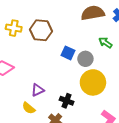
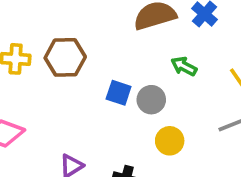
yellow circle: (93, 82) -> (170, 141), size x0.6

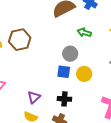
blue square: (119, 93) -> (64, 72), moved

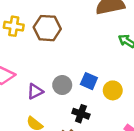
gray circle: (70, 54) -> (62, 85), moved
purple triangle: (34, 97) -> (35, 91), moved

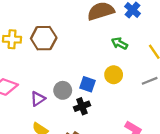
yellow circle: (113, 90) -> (114, 75), moved
black cross: (81, 114) -> (82, 106), moved, turned -35

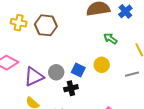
purple triangle: (38, 99) -> (34, 77), size x1.5

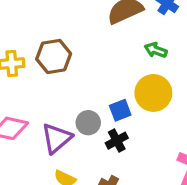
yellow circle: (102, 65) -> (153, 93), size x1.5
blue square: (78, 70) -> (120, 110), turned -32

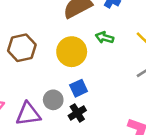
yellow circle: (153, 93) -> (72, 52), moved
purple triangle: (57, 138) -> (28, 114), turned 36

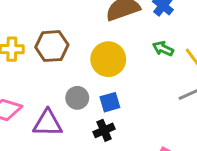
green arrow: (104, 38) -> (163, 49), moved
gray circle: (53, 100) -> (77, 98), moved

